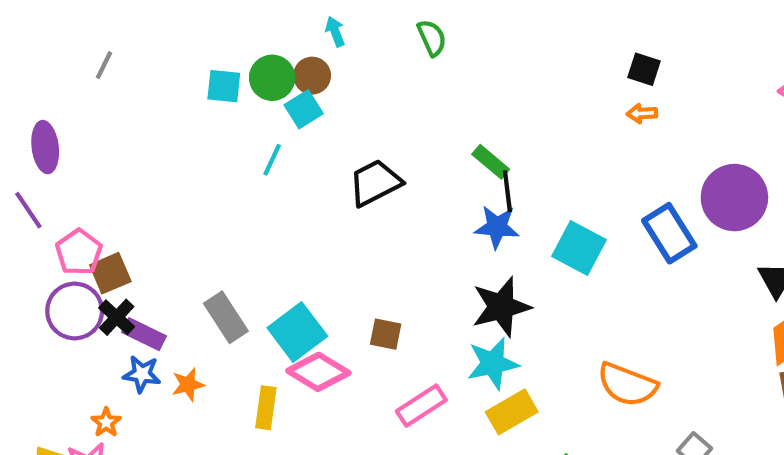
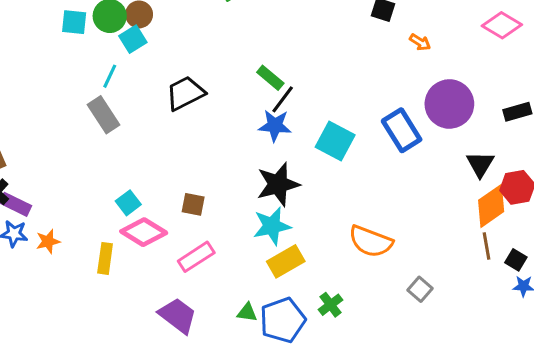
orange arrow: (642, 113) -> (420, 42), moved, turned -145
black line: (507, 191) -> (283, 99), turned 44
gray rectangle: (226, 317) -> (104, 115), moved
cyan square: (297, 332) -> (128, 203), size x0.6
pink rectangle: (421, 406) -> (196, 257), moved

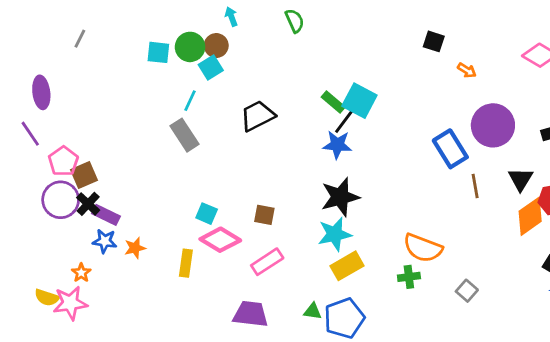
cyan square: (335, 141) -> (359, 101), moved
cyan square: (128, 203) -> (207, 214), turned -30
brown line: (486, 246) -> (475, 186), moved
green cross: (331, 305) -> (409, 277), moved, turned 30
purple trapezoid: (178, 316) -> (251, 314), turned -30

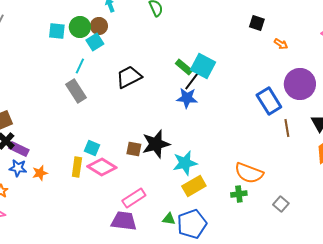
black star: (340, 197) -> (156, 144), moved
pink rectangle: (267, 262) -> (134, 198), moved
yellow rectangle: (186, 263) -> (77, 167), moved

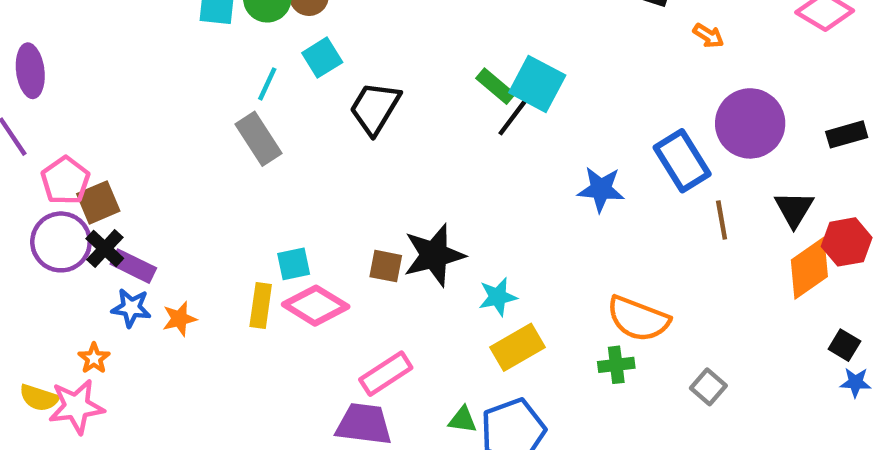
cyan square: (95, 42) -> (322, 58), moved
black trapezoid: (129, 77) -> (375, 108), turned -32
blue star: (187, 98) -> (601, 189), moved
cyan square: (92, 148) -> (294, 264), turned -35
cyan star: (185, 163) -> (498, 297), size x0.7

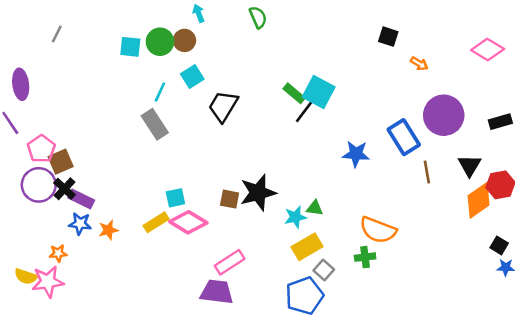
yellow rectangle: (261, 306) -> (156, 222), turned 50
orange star: (94, 358) -> (58, 253), turned 30
gray square: (708, 387) -> (324, 270), moved
green triangle: (463, 420) -> (315, 208), moved

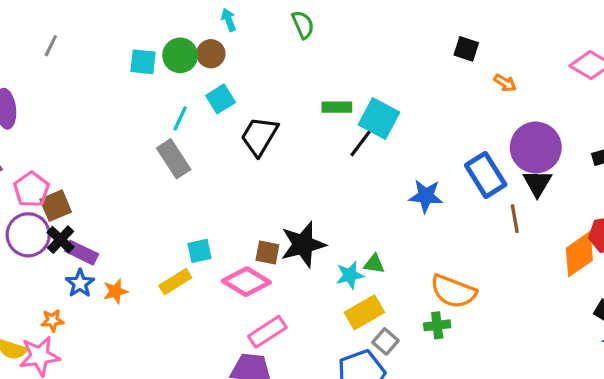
green rectangle: (294, 93) -> (337, 107), moved, turned -40
black triangle: (470, 166) -> (537, 183), moved
pink diamond: (188, 222) -> (246, 282), moved
blue star: (80, 224) -> (80, 283), turned 30

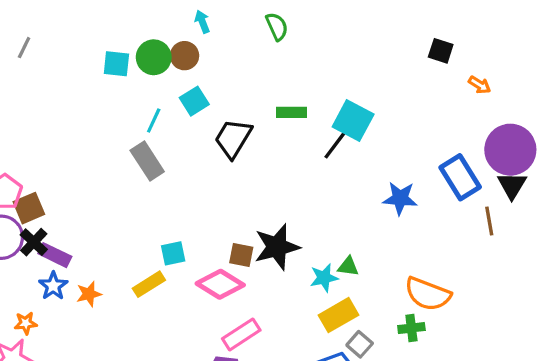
green rectangle: (337, 107) -> (292, 112), moved

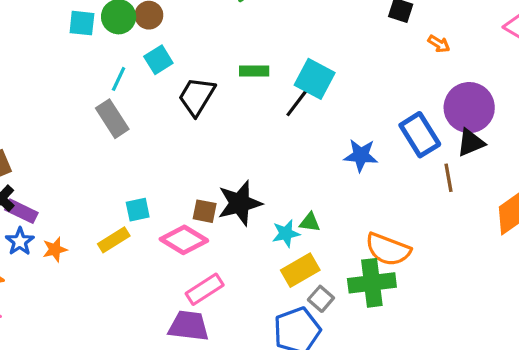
black triangle: (512, 185) -> (471, 143), turned 36
green cross: (411, 328) -> (372, 283), size x1.8

